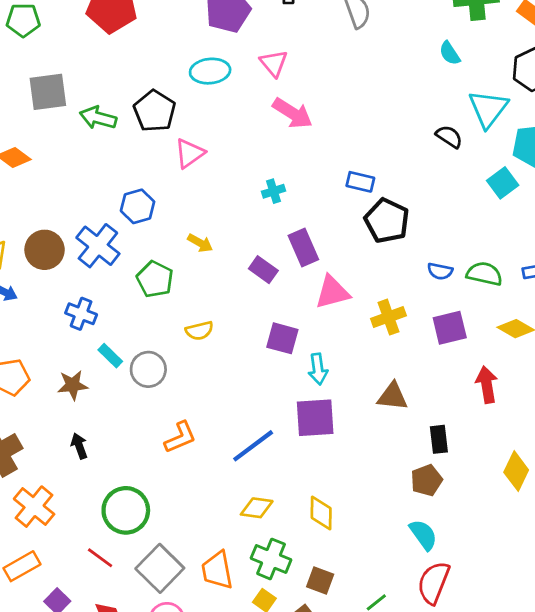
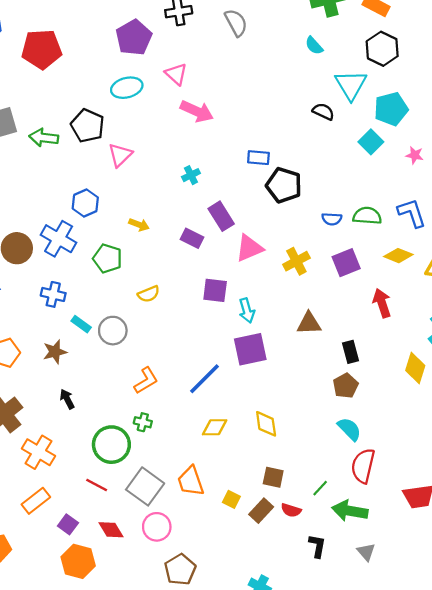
green cross: (271, 559) -> (143, 422), moved, size x0.6

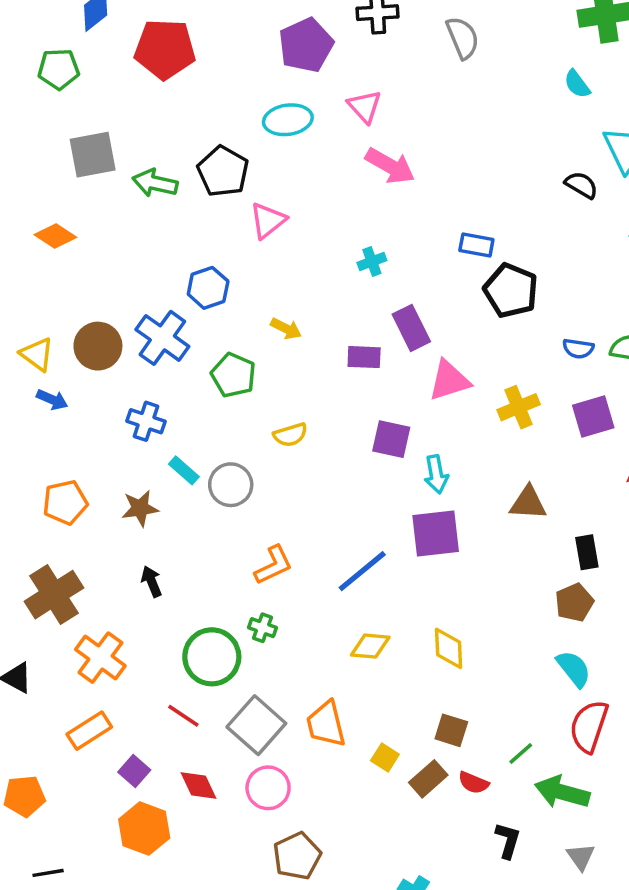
purple rectangle: (192, 238) -> (364, 357), turned -30

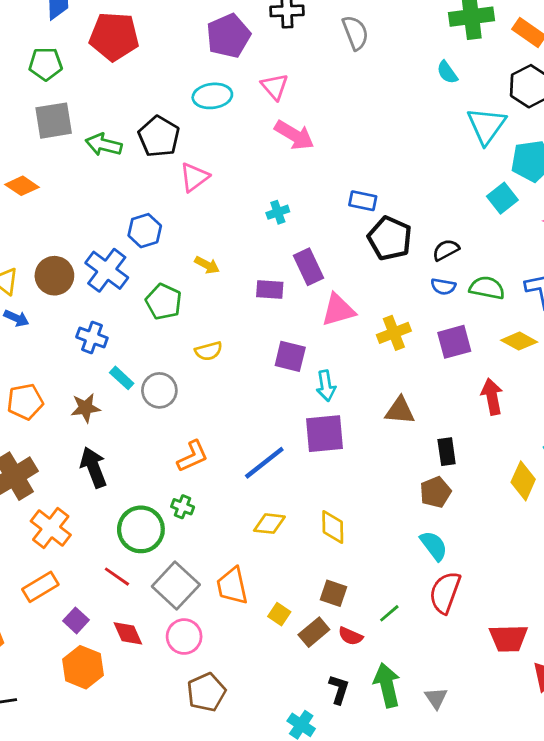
green pentagon: (59, 69) -> (46, 64), moved
black semicircle: (581, 185) -> (446, 250), moved, turned -60
black arrow: (152, 581) -> (94, 467), size x1.6
green arrow: (562, 792) -> (387, 685), moved, turned 60
black L-shape: (508, 840) -> (339, 689), moved

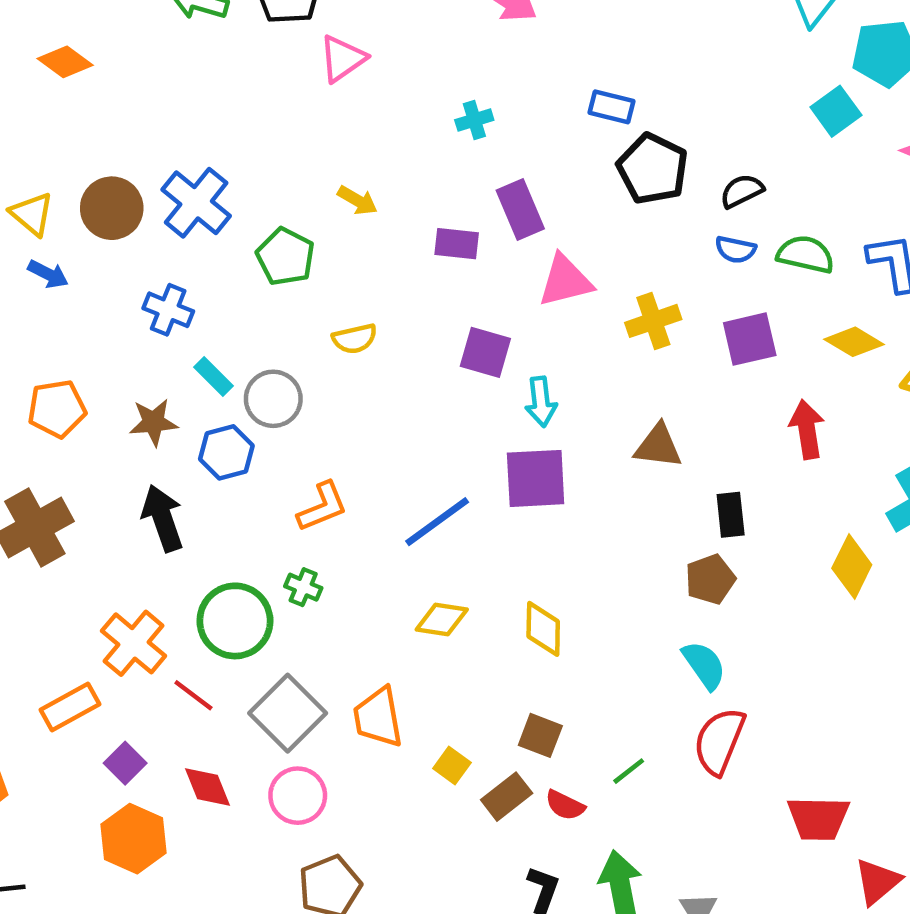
blue hexagon: (145, 231) -> (226, 452), moved
orange cross: (51, 528) -> (134, 643), moved

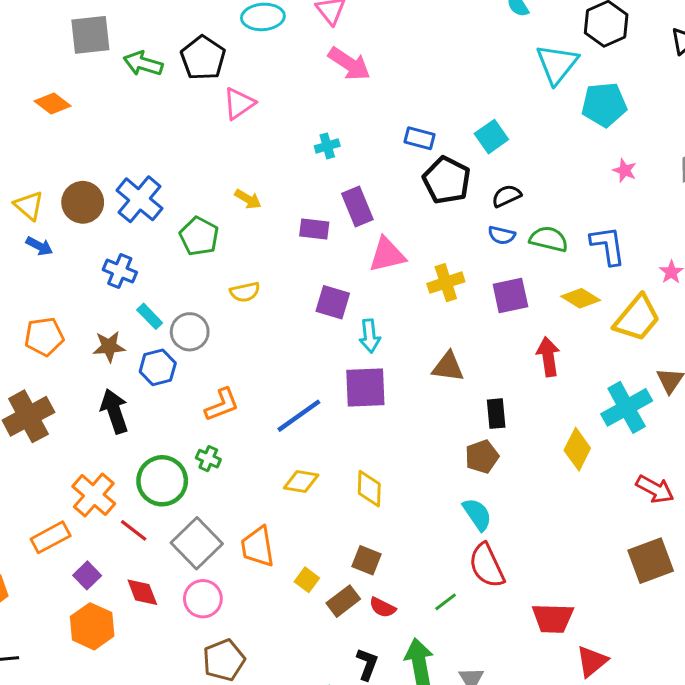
cyan square: (836, 111) -> (491, 137), moved
red semicircle: (719, 741) -> (487, 566), turned -48
green line: (629, 771) -> (446, 602), moved

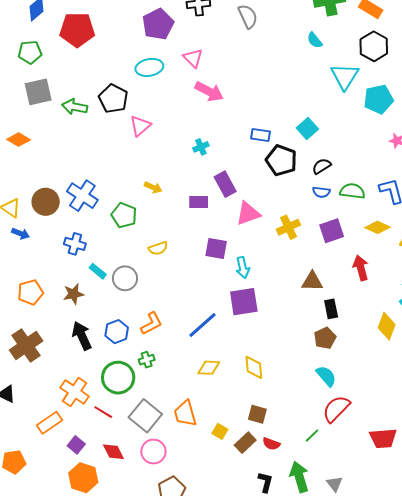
blue hexagon: (158, 367) -> (117, 332), moved
brown triangle: (448, 367) -> (312, 281), moved
green cross: (208, 459) -> (147, 360), turned -35
red semicircle: (487, 566) -> (336, 409), turned 76

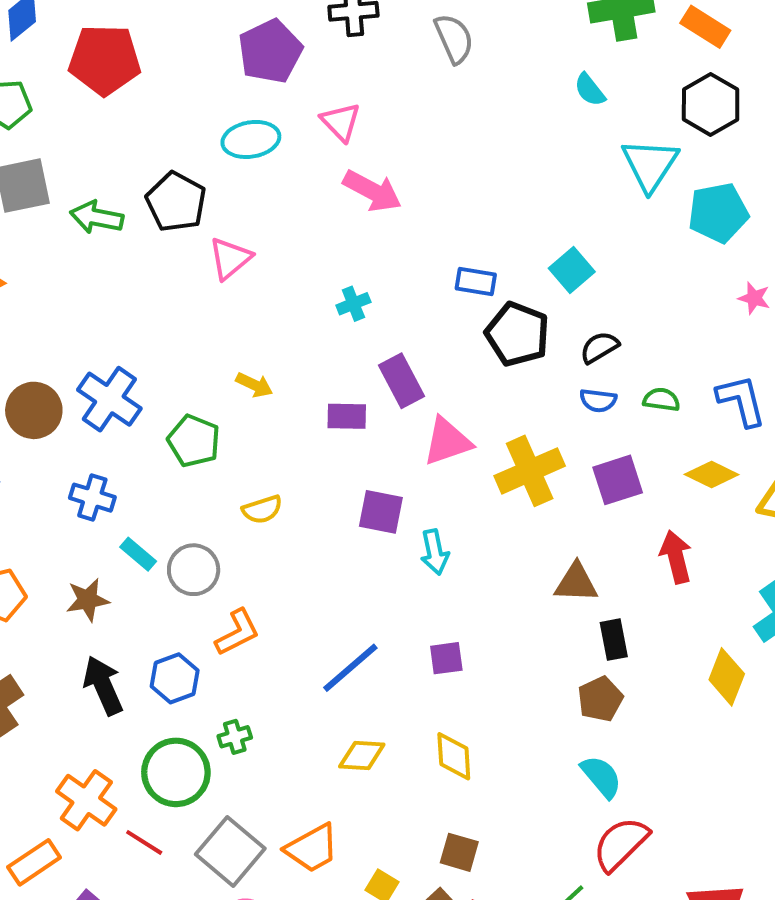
green semicircle: (352, 191) -> (661, 400), size x0.7
yellow cross: (288, 227) -> (530, 471), size x1.4
purple square: (244, 302) -> (446, 658), moved, size x0.6
orange L-shape: (151, 324) -> (237, 632), moved
orange trapezoid: (185, 413) -> (312, 848), turned -104

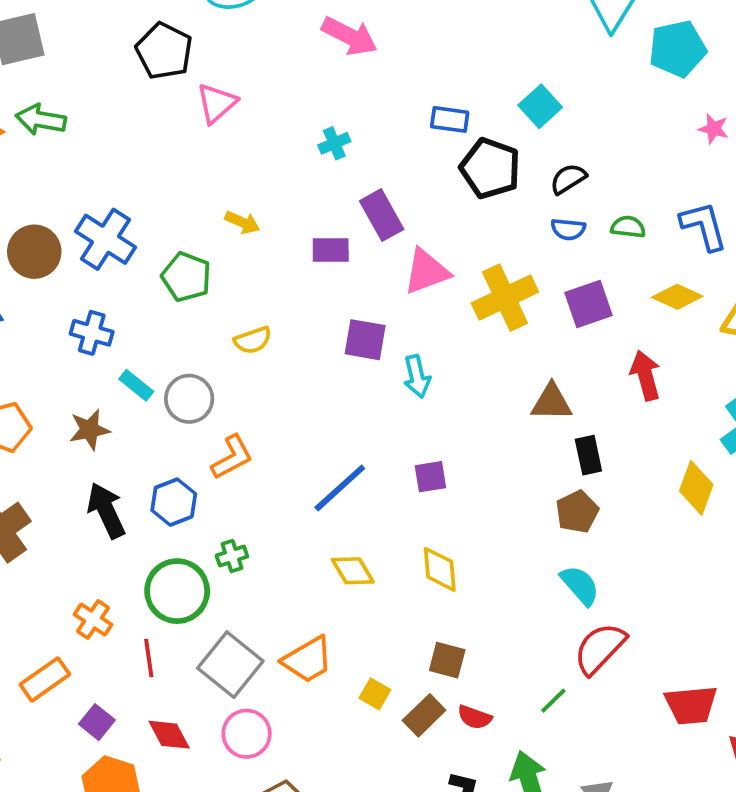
green arrow: (97, 217) -> (41, 120), moved
yellow diamond: (362, 755) -> (353, 571), turned 57
orange cross: (86, 800) -> (93, 619), size x0.7
red line: (144, 842) -> (149, 658), turned 51

